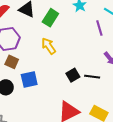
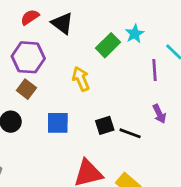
green rectangle: (50, 18) -> (108, 45), moved
blue square: (29, 80) -> (58, 123), moved

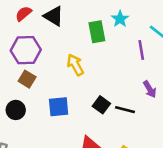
green rectangle: (108, 45) -> (97, 32), turned -50
black square: (105, 125) -> (101, 105), turned -30

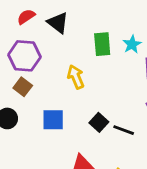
cyan star: (120, 19) -> (132, 44), moved

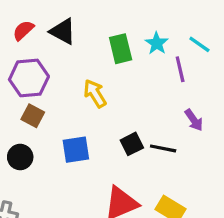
black square: (99, 122) -> (132, 144), turned 30

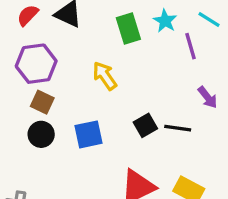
black circle: (20, 157) -> (41, 134), moved

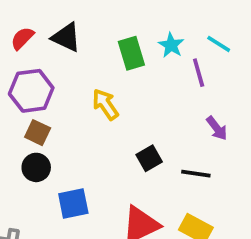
black line: (178, 128) -> (196, 174), moved
blue square: (88, 134) -> (73, 203), moved

